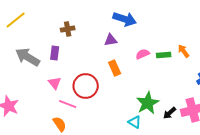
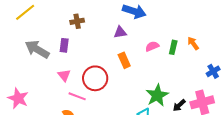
green rectangle: (164, 55) -> (173, 47), turned -72

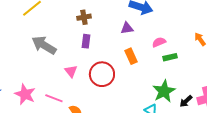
purple rectangle: (64, 45) -> (86, 41), moved
green rectangle: (173, 47) -> (170, 57), moved, turned 64
pink line: (77, 96) -> (54, 98), moved

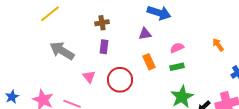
green rectangle: (170, 57) -> (177, 67), moved

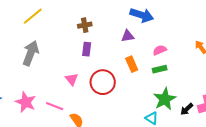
gray arrow: (62, 51) -> (31, 53), moved, turned 80

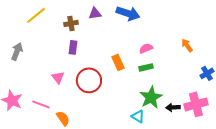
yellow line: (33, 16) -> (36, 15), moved
purple triangle: (128, 36) -> (95, 13), moved
gray arrow: (31, 53) -> (17, 51), size x0.7
black arrow: (187, 109) -> (173, 107), turned 40

